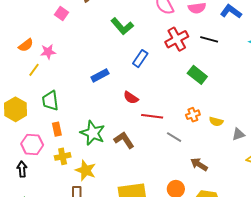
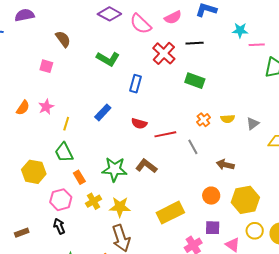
yellow line: (34, 70) -> (66, 124), moved
gray line: (174, 137) -> (193, 147), turned 49

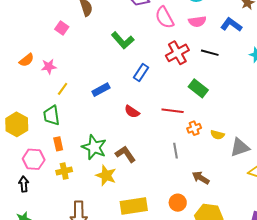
gray triangle: (253, 124) -> (240, 147), size x1.5
red line: (165, 134) -> (173, 111), moved
yellow star: (120, 207) -> (106, 175), moved

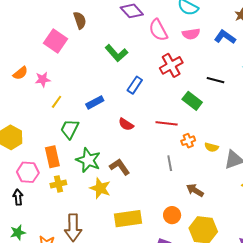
pink square: (62, 28) -> (56, 41), size x1.6
black line: (210, 53) -> (215, 80), moved
green trapezoid: (51, 115) -> (70, 129), moved, turned 35
orange rectangle: (58, 144) -> (52, 157), size x1.5

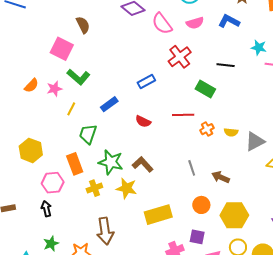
green L-shape: (116, 53) -> (78, 77), moved
blue rectangle: (135, 85) -> (146, 81), turned 36
gray line: (170, 163) -> (192, 168), moved
yellow cross: (58, 184) -> (94, 188), moved

